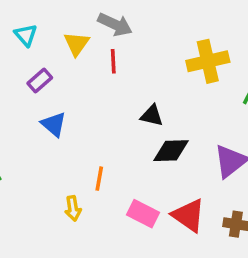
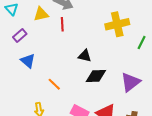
yellow triangle: (76, 44) -> (41, 14), turned 42
orange line: (99, 179) -> (54, 84), moved, turned -56

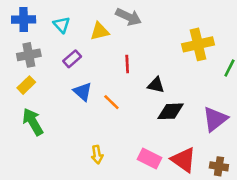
red line: (62, 24) -> (127, 64), moved
orange line: (54, 84) -> (111, 102), moved

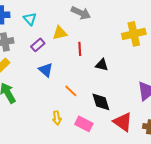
yellow triangle: (100, 31) -> (60, 33), moved
orange line: (111, 102) -> (71, 91), moved
black diamond: (170, 111) -> (101, 102), moved, turned 75
pink rectangle: (149, 158) -> (84, 124), moved

